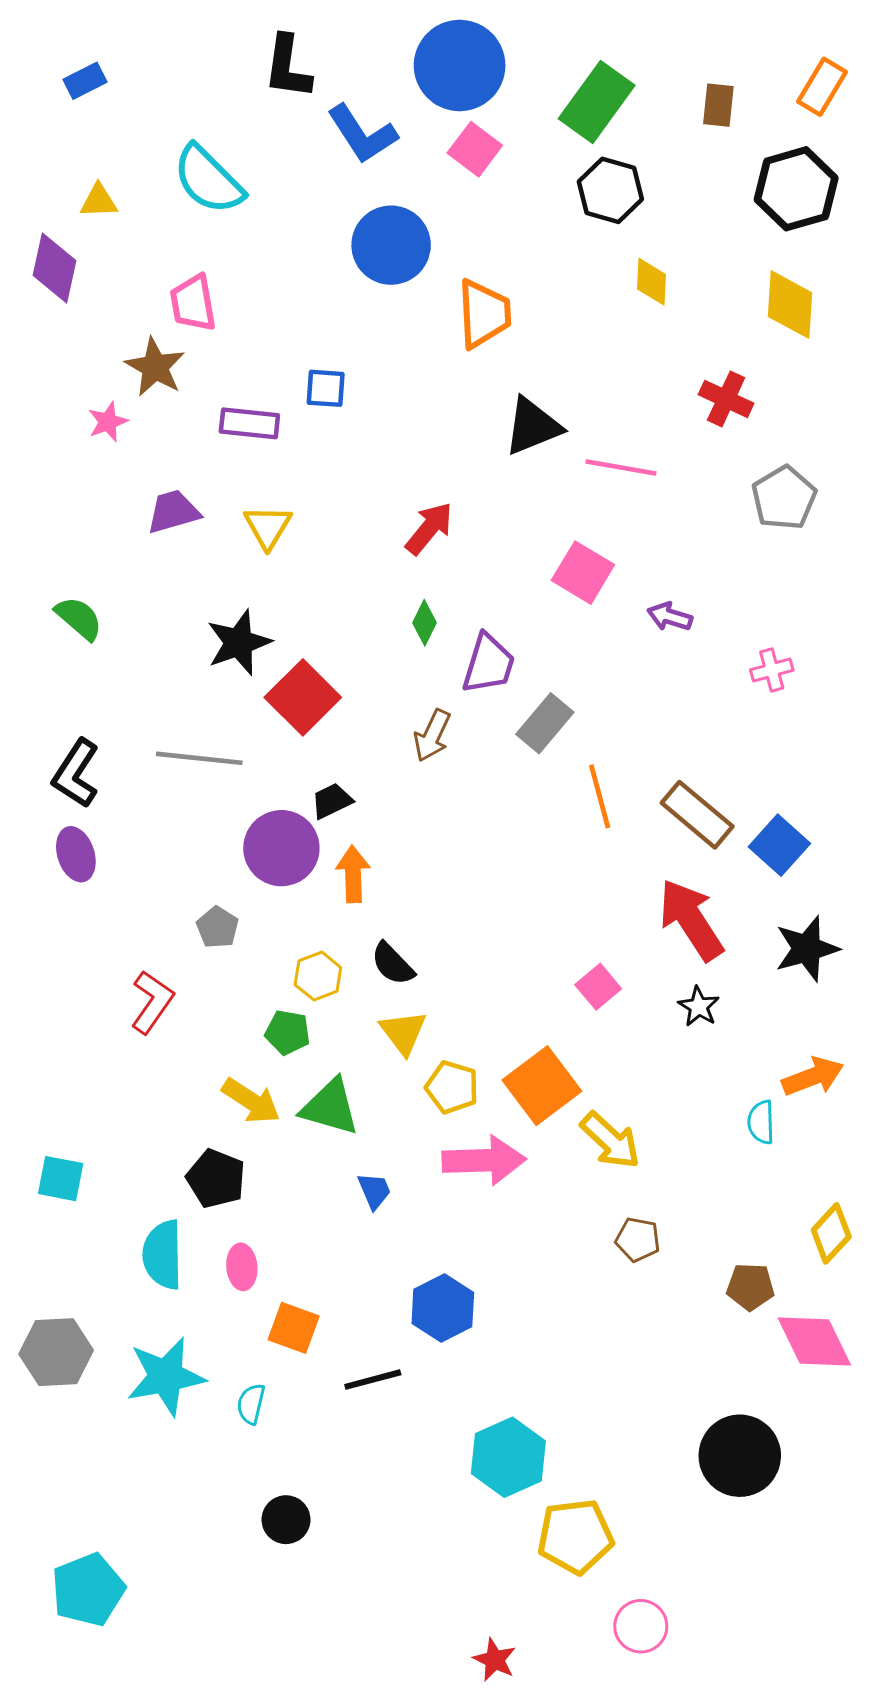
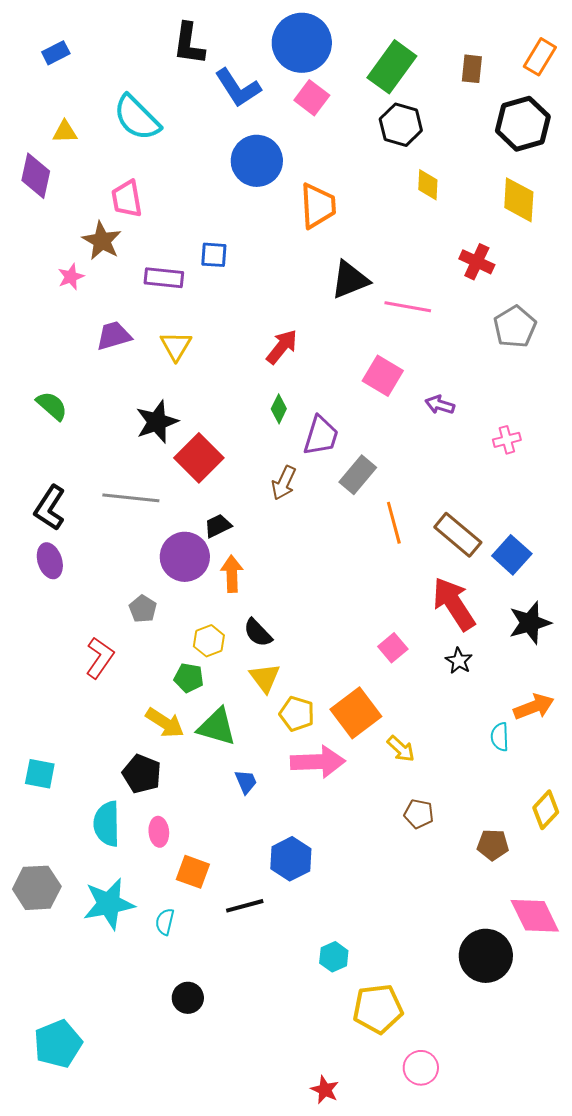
yellow arrow: (610, 1141) -> (401, 749), size x0.7
pink diamond: (814, 1341) -> (535, 916), moved
cyan hexagon: (508, 1457) -> (334, 957), size x0.6

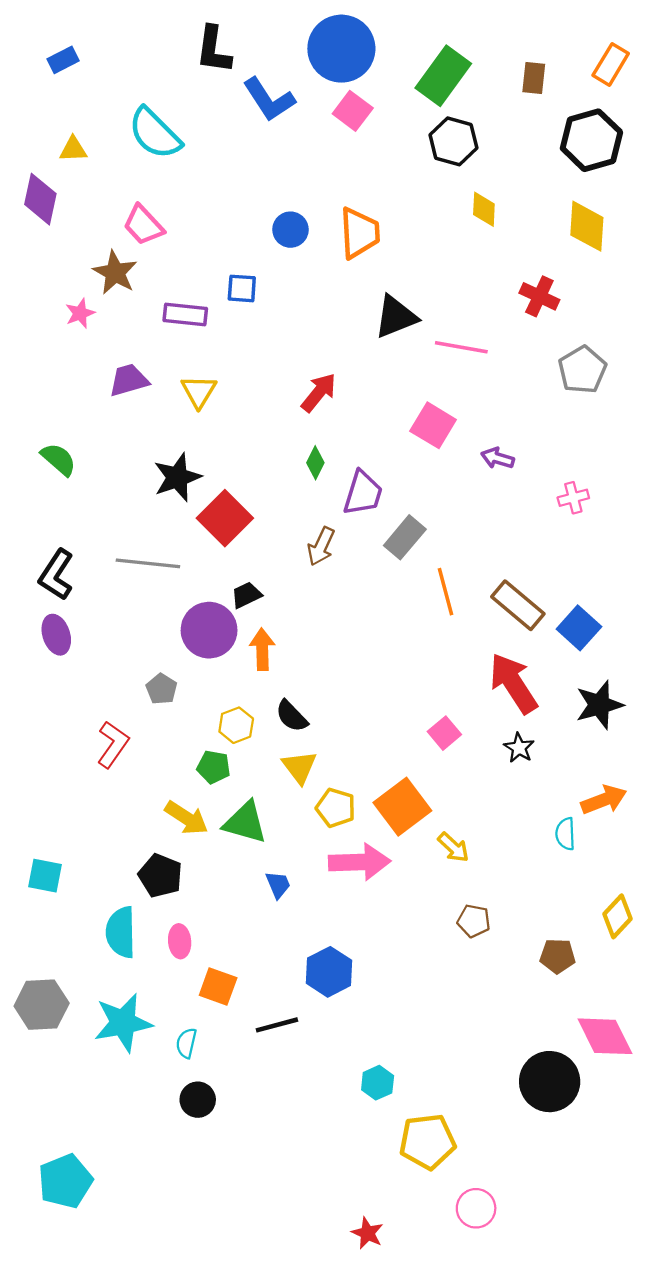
blue circle: (257, 161) -> (290, 230), moved, size x0.6
pink trapezoid: (127, 199) -> (143, 225), turned -33
black circle: (188, 998) -> (198, 1100), moved

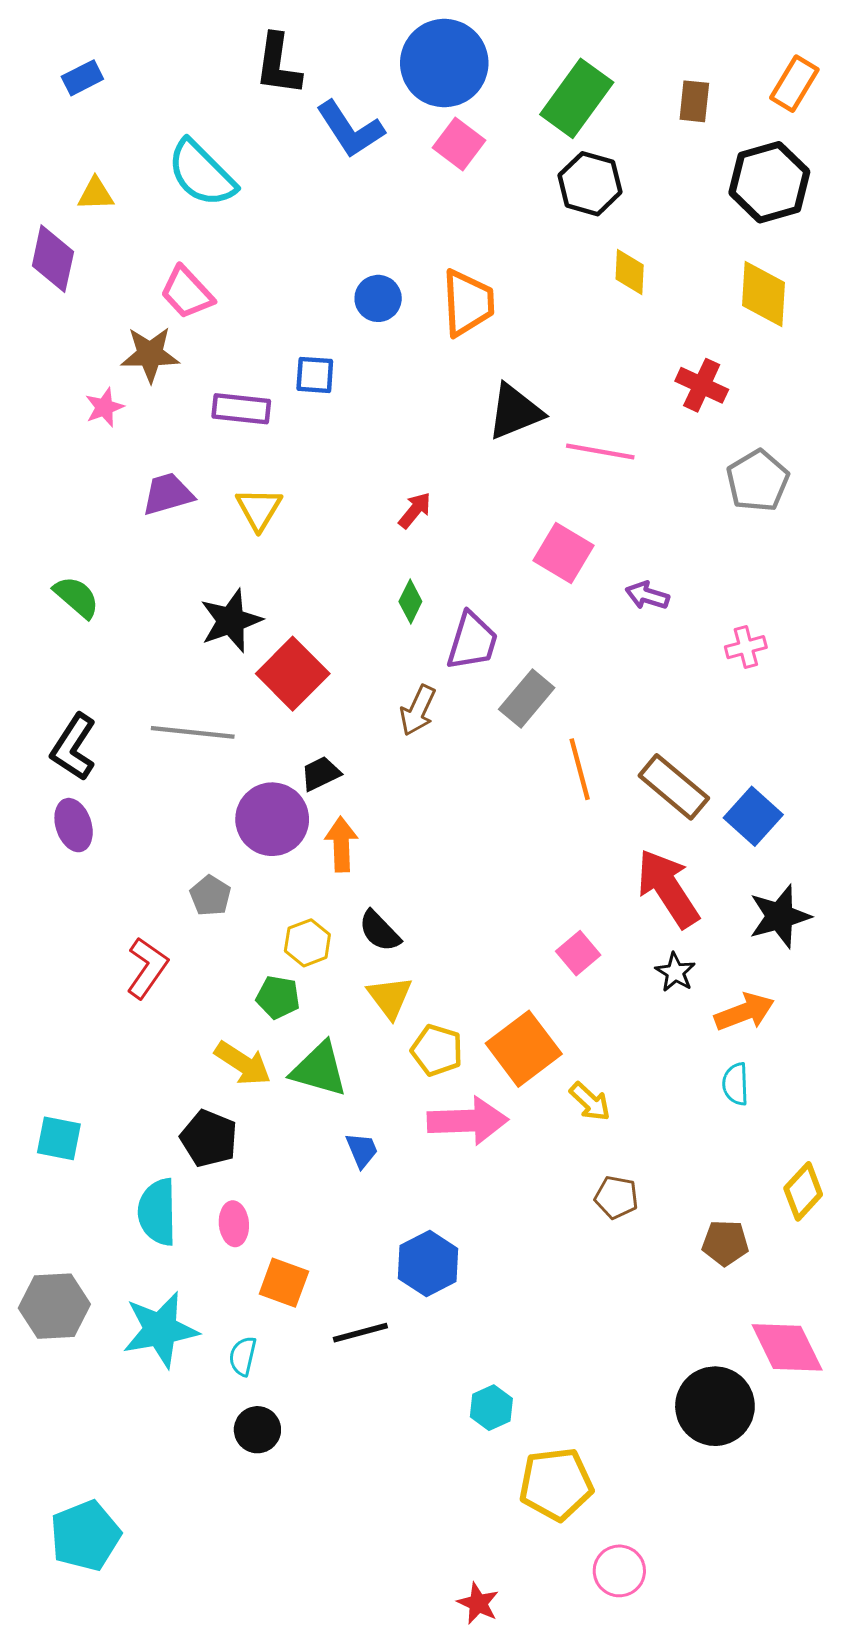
brown star: (115, 273) -> (150, 354), turned -30
red arrow: (319, 393) -> (415, 510), size x0.7
orange arrow: (604, 800) -> (744, 1012), moved

